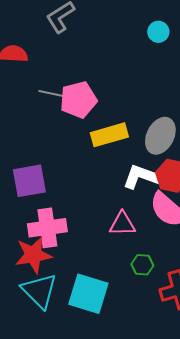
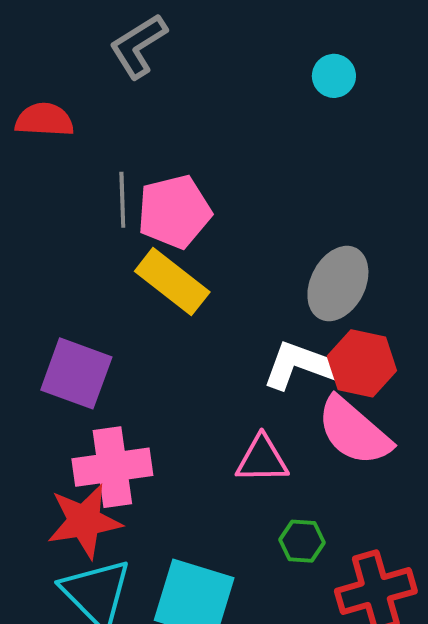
gray line: (52, 94) -> (122, 200), turned 76
yellow rectangle: (109, 135) -> (172, 282), moved, turned 54
purple square: (29, 181) -> (76, 373), turned 30

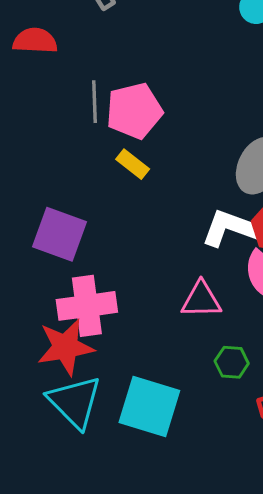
yellow rectangle: (172, 282) -> (133, 164), size x0.6

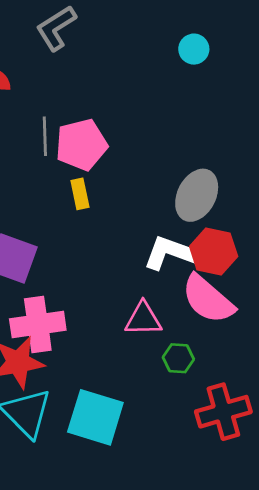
yellow rectangle: (133, 164) -> (80, 194), turned 40
green hexagon: (232, 362) -> (178, 358), moved

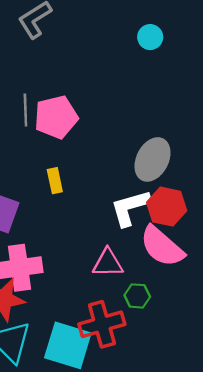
yellow rectangle: (80, 194) -> (55, 181), moved
white L-shape: (170, 253) -> (130, 208), turned -36
red cross: (223, 412) -> (102, 324), moved

